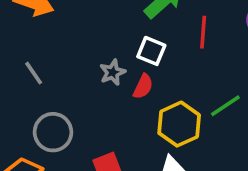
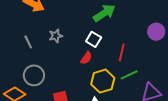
red line: (203, 32) -> (122, 52), moved
gray star: (113, 72) -> (56, 36), moved

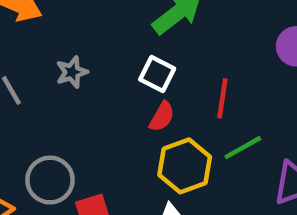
red semicircle: (86, 58) -> (162, 117), moved
gray circle: (34, 75) -> (50, 180), moved

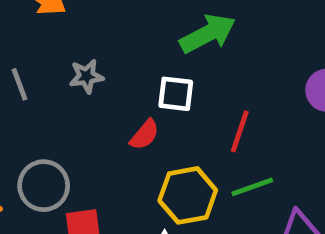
white square: (157, 74) -> (176, 94), turned -30
red semicircle: (162, 117) -> (145, 135), moved

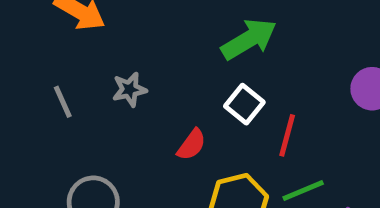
white square: (176, 94) -> (244, 104), moved, turned 36

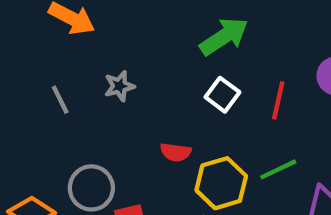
red line: (287, 135) -> (278, 100), moved
red semicircle: (192, 145) -> (176, 152), moved, turned 64

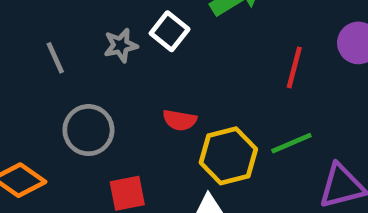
white square: (222, 95) -> (170, 31), moved
gray circle: (91, 188) -> (88, 130), moved

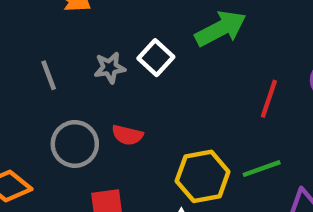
red semicircle: (180, 120) -> (127, 135), moved

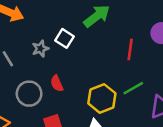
red semicircle: (127, 135) -> (57, 83), turned 63

